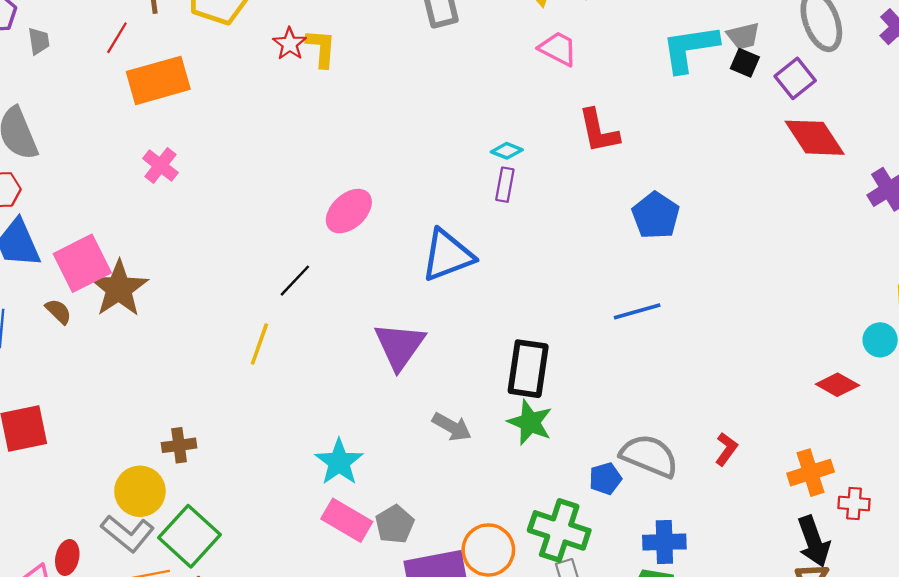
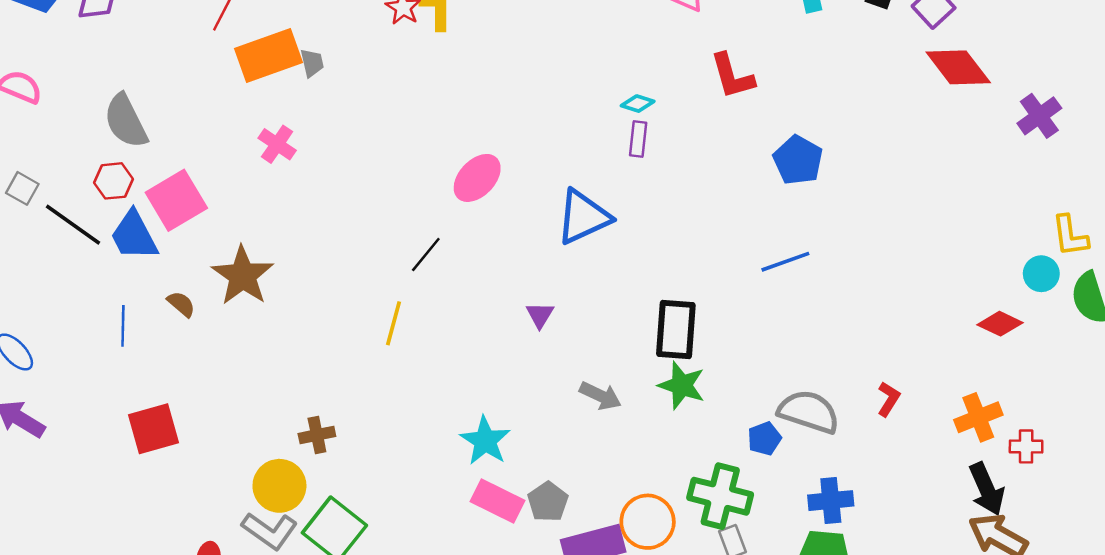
gray trapezoid: (39, 41) -> (312, 63), moved
pink square: (82, 263) -> (176, 200), moved
purple triangle: (399, 346) -> (540, 315), size x0.5

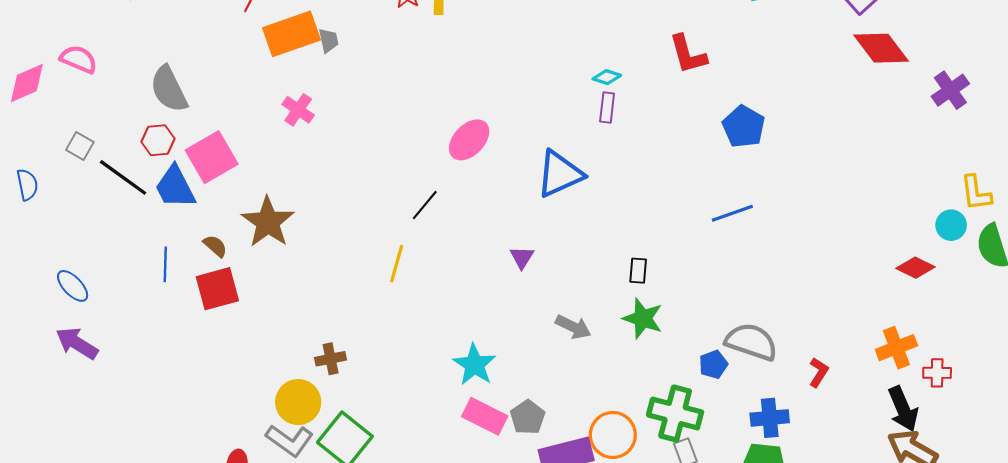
black rectangle: (676, 329) -> (638, 271), size x0.5
red L-shape: (889, 399) -> (819, 372), moved
red square: (153, 429) -> (217, 289), moved

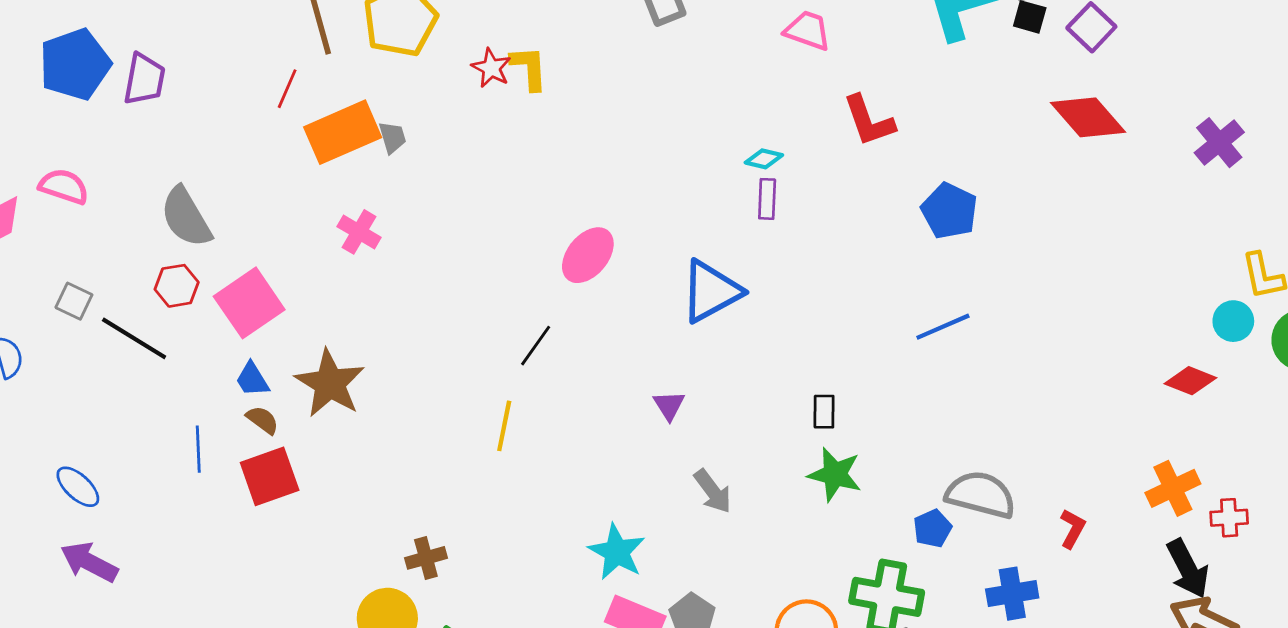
red diamond: (881, 48) -> (1088, 117), moved
blue trapezoid: (175, 187) -> (252, 379), moved, size x0.6
gray arrow: (573, 327) -> (713, 491), moved, turned 32

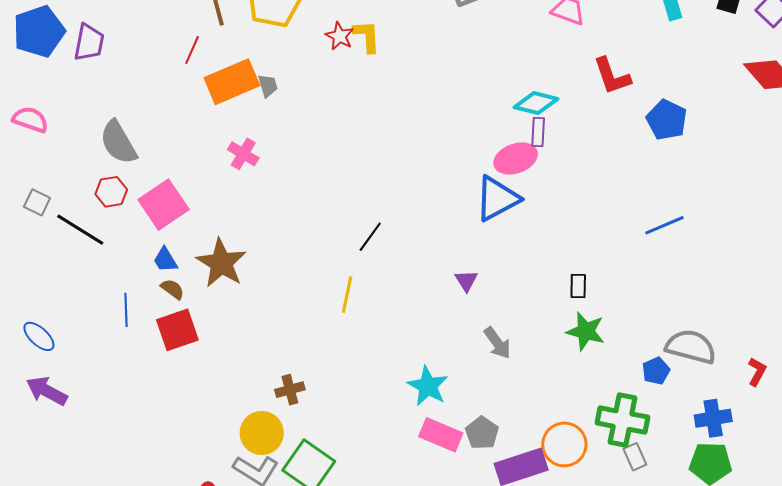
cyan diamond: (764, 159) -> (536, 103), size x1.6
blue pentagon: (949, 211) -> (667, 120), moved
pink ellipse: (588, 255) -> (516, 159), moved, turned 30

